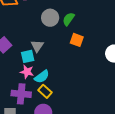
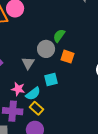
gray circle: (50, 18) -> (46, 49), moved
cyan square: (28, 56) -> (51, 80), moved

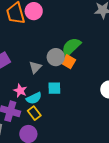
green semicircle: (59, 36) -> (71, 47), size x1.5
orange square: (68, 57) -> (69, 62), moved

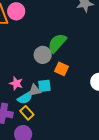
orange square: (69, 62) -> (62, 69), moved
gray triangle: (35, 67) -> (35, 90), moved, turned 40
pink star: (20, 91) -> (16, 83), moved

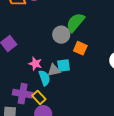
cyan semicircle: (25, 98) -> (44, 78), turned -77
yellow rectangle: (27, 113) -> (39, 97), moved

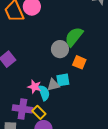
pink star: (35, 64) -> (34, 87), moved

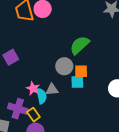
gray circle: (60, 49) -> (64, 66), moved
orange square: (79, 62) -> (81, 71), turned -32
cyan square: (63, 80) -> (77, 82), moved

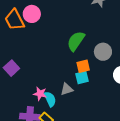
gray circle: (64, 66) -> (103, 52), moved
gray triangle: (52, 90) -> (67, 89), moved

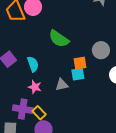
green semicircle: (76, 41) -> (59, 39), moved, turned -95
cyan semicircle: (50, 99) -> (33, 64), moved

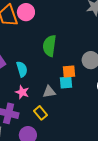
green semicircle: (59, 39) -> (50, 46), turned 60
yellow rectangle: (39, 113) -> (41, 113), moved

